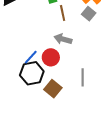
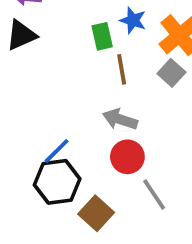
red circle: (51, 57) -> (127, 157), moved
gray line: (83, 77) -> (154, 194), turned -36

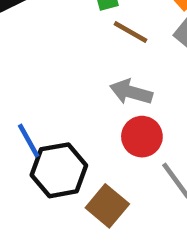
brown line: (122, 69) -> (130, 32), turned -48
blue line: (57, 151) -> (29, 141), moved, turned -72

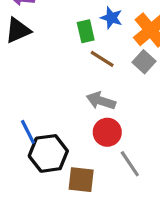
brown square: (107, 206) -> (81, 180), turned -36

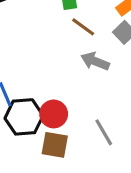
gray arrow: (101, 101) -> (95, 61), moved
red circle: (107, 132) -> (54, 114), moved

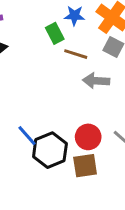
red circle: (54, 114) -> (88, 137), moved

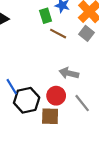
gray arrow: (96, 81) -> (69, 73), moved

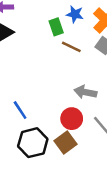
black hexagon: (27, 100) -> (33, 143), moved
brown square: (50, 116) -> (66, 143), turned -36

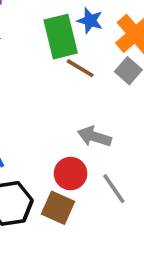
green rectangle: (56, 27) -> (61, 37), size x1.6
brown square: (66, 143) -> (58, 208), turned -35

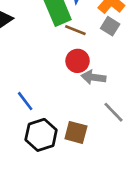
red circle: (71, 174) -> (78, 61), moved

